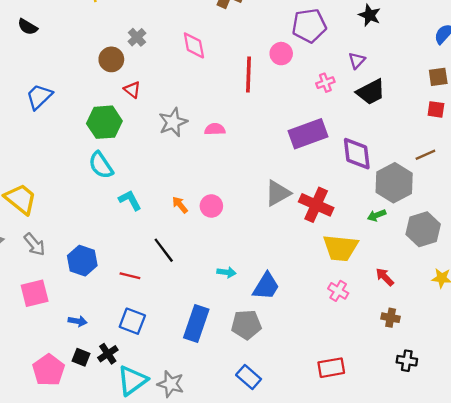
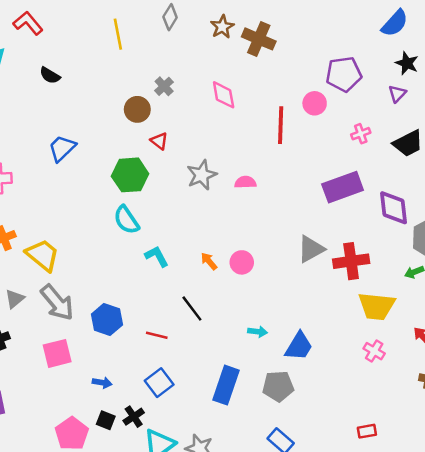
purple triangle: (357, 61) -> (397, 94), moved
red cross: (316, 205) -> (351, 261), turned -32
gray arrow: (35, 244) -> (57, 302), size x1.5
blue square: (132, 321) -> (159, 383), turned 32
red rectangle: (331, 368) -> (367, 431), size x0.7

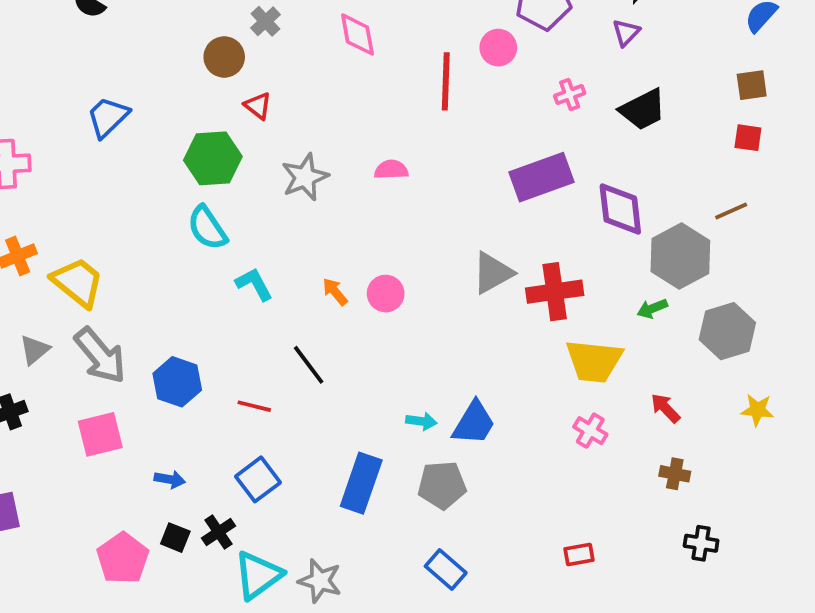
gray star: (202, 175) -> (305, 177), moved
cyan arrow: (258, 332) -> (421, 421), moved

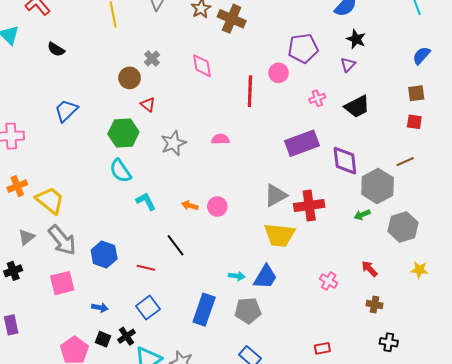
orange arrow: (335, 292) -> (190, 205), turned -35
yellow trapezoid: (594, 361) -> (280, 235), moved

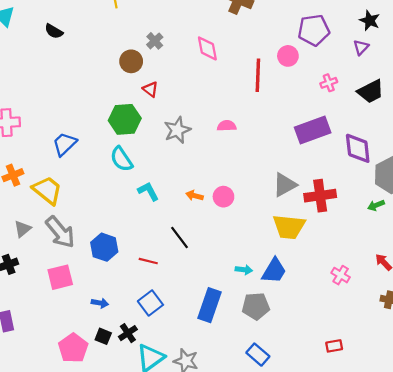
blue trapezoid: (66, 111) -> (65, 144), moved

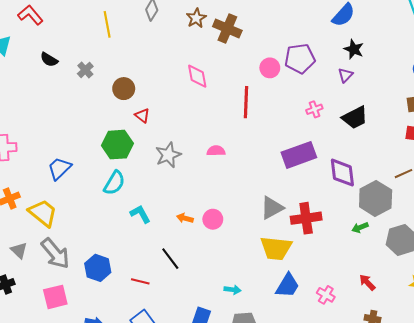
gray cross: (155, 41) -> (85, 70), moved
pink circle: (288, 56) -> (270, 68), moved
cyan semicircle: (121, 159) -> (114, 183), turned -115
gray triangle: (23, 229) -> (19, 250), turned -36
blue trapezoid: (274, 271) -> (287, 286), moved

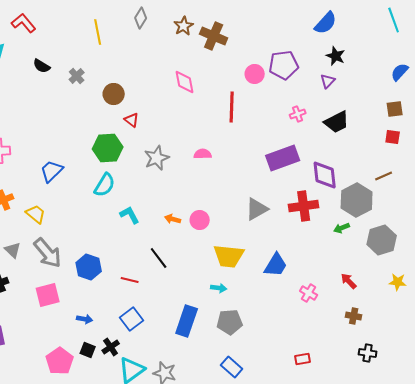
yellow trapezoid: (43, 213) -> (36, 214), size x0.7
red cross: (306, 218) -> (304, 206), moved
yellow trapezoid: (276, 248) -> (229, 256), moved
blue trapezoid: (287, 286) -> (276, 265), moved

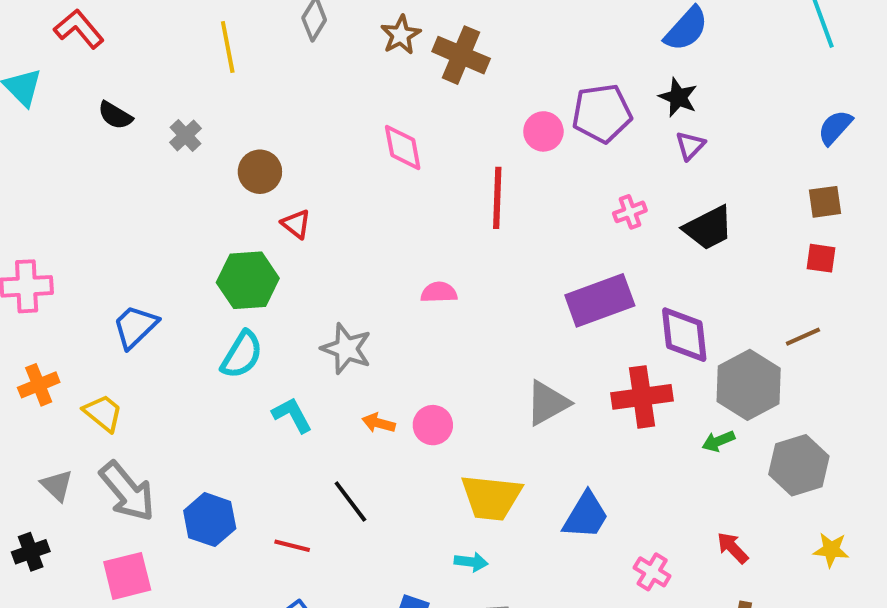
black star: (336, 56) -> (678, 97), moved
gray star: (157, 158) -> (346, 349), moved, turned -30

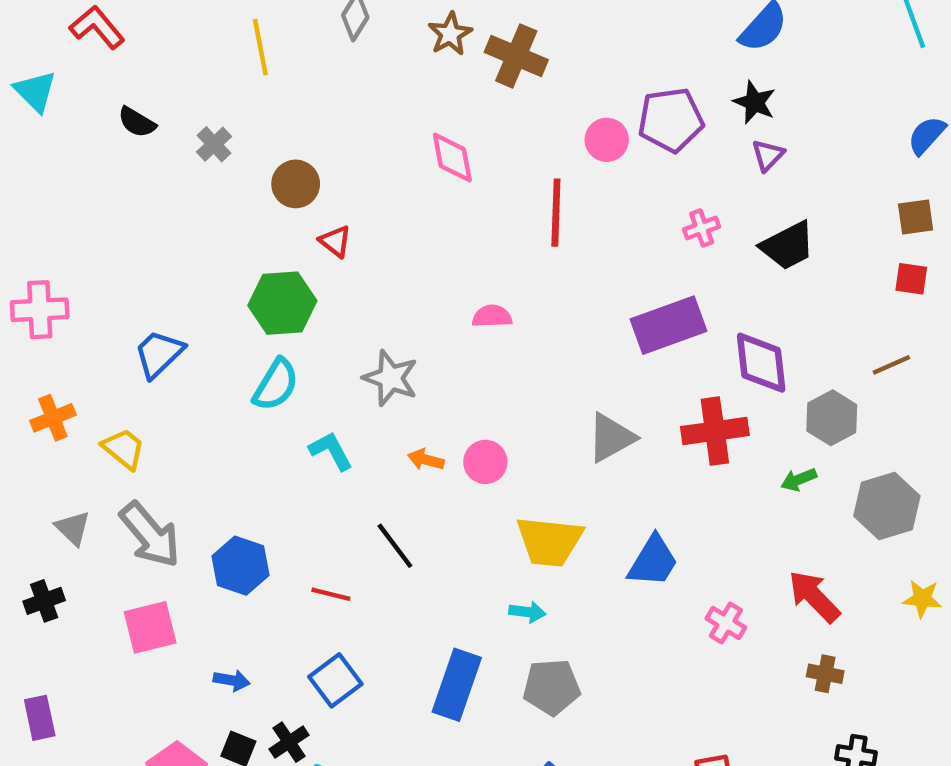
gray hexagon: (749, 385) -> (832, 418), size x0.7
red arrow: (733, 548) -> (814, 597), size x1.5

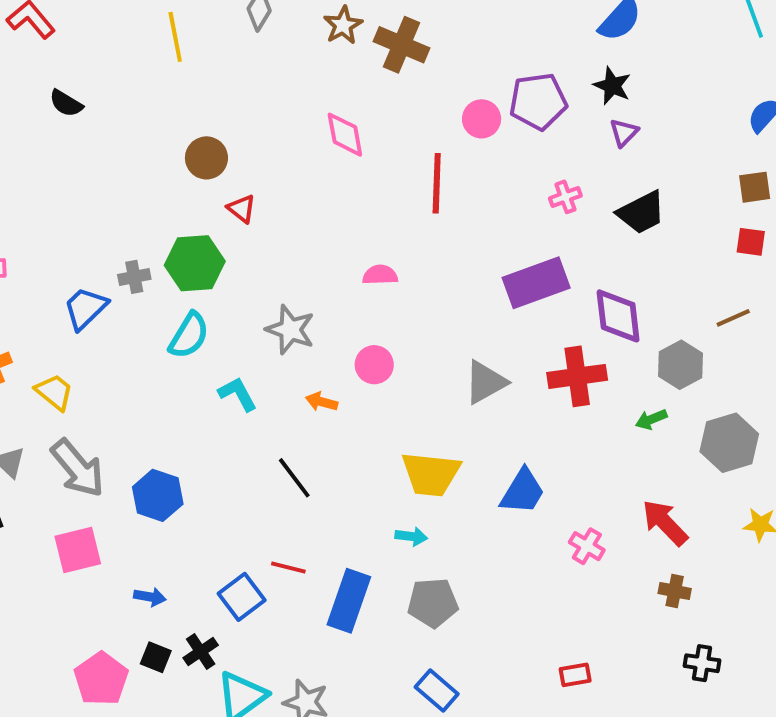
gray cross: (214, 144) -> (134, 277), moved, turned 32
pink circle: (485, 462) -> (374, 365), moved
red line: (331, 594) -> (288, 568), moved

